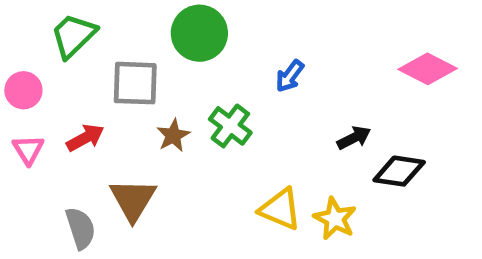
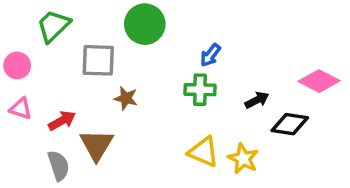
pink diamond: (428, 69) -> (319, 81), moved
green cross: (230, 126) -> (200, 90), moved, turned -36
brown star: (173, 135) -> (126, 98), turned -30
red arrow: (85, 138) -> (62, 121), moved
pink triangle: (28, 150) -> (21, 109), turned -40

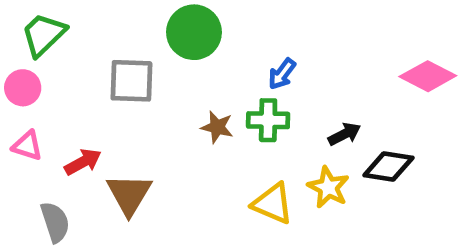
green trapezoid: (53, 26) -> (44, 35), moved
pink diamond: (319, 81) -> (428, 76), moved
brown star: (126, 98) -> (217, 127), moved
yellow star: (243, 159) -> (328, 187), moved
gray semicircle: (59, 166) -> (55, 222), moved

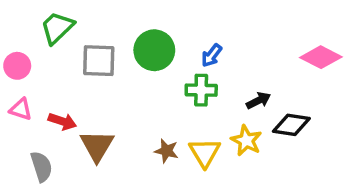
green circle: (194, 32) -> (154, 50), moved
green trapezoid: (44, 35) -> (57, 28), moved
brown star: (217, 127) -> (166, 151), moved
red arrow: (83, 162) -> (62, 121), turned 48
yellow triangle: (273, 204) -> (205, 153), turned 36

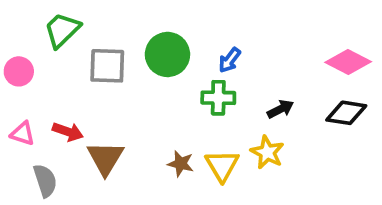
pink triangle: (21, 109) -> (23, 134), moved
black diamond: (291, 125) -> (346, 113), moved

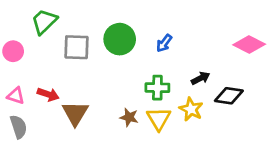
green cross: (218, 98) -> (157, 88), moved
black diamond: (346, 113) -> (229, 96), moved
gray semicircle: (45, 181) -> (19, 127), moved

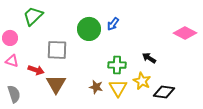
blue arrow: (164, 43) -> (113, 24), moved
gray square: (76, 47) -> (57, 50), moved
black arrow: (201, 78) -> (149, 58), turned -120
pink triangle: (16, 96) -> (12, 61), moved
black diamond: (229, 96) -> (164, 92), moved

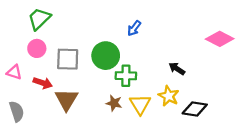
green circle: (89, 29) -> (106, 56), moved
pink circle: (10, 38) -> (37, 48), moved
green cross: (117, 65) -> (126, 76), moved

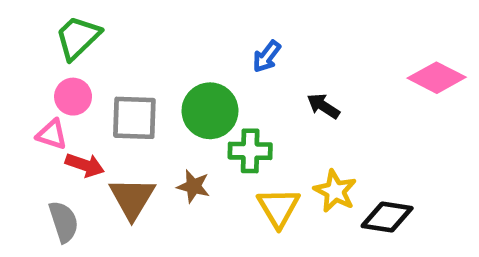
black arrow: (177, 69) -> (323, 106), moved
pink triangle: (14, 72) -> (52, 134), moved
brown star: (114, 103) -> (193, 186), moved
gray semicircle: (17, 111) -> (64, 222), moved

